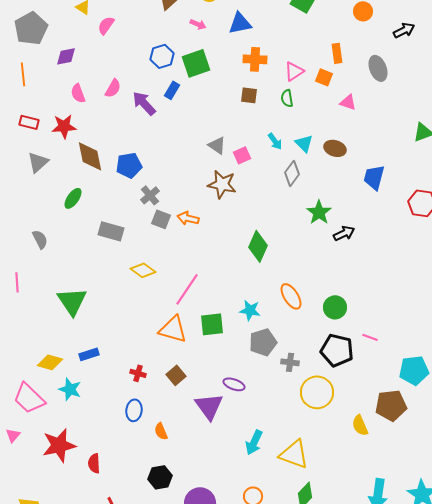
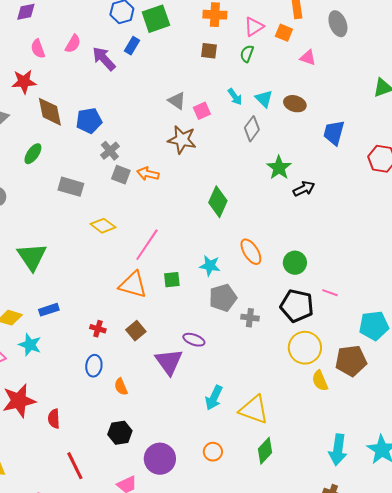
green semicircle: (287, 98) -> (247, 54), turned 30
green square: (212, 324) -> (172, 280), size x0.7
yellow circle: (317, 392) -> (305, 348), moved

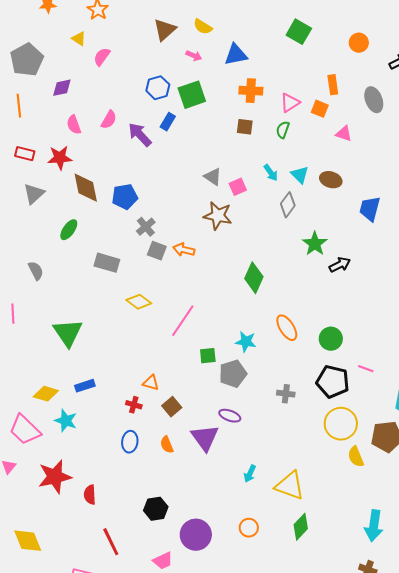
orange triangle: (133, 285) -> (151, 383), moved, size x0.6
gray pentagon: (223, 298) -> (233, 374), moved
orange semicircle: (121, 387) -> (167, 445), moved
cyan arrow: (214, 398) -> (250, 474), size x0.7

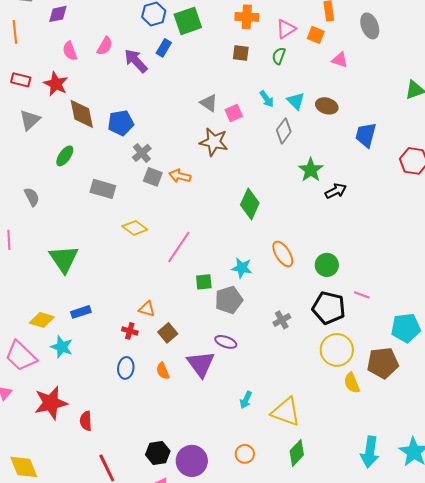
red star: (60, 158) -> (56, 84), turned 30
gray cross: (286, 394) -> (282, 320), turned -36
black hexagon: (156, 509) -> (158, 453), moved

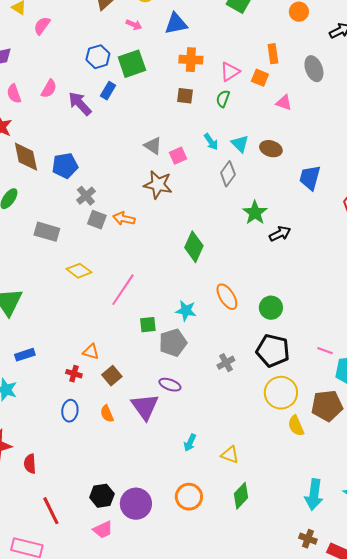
pink line: (362, 295) -> (325, 351), moved
yellow triangle: (286, 412) -> (230, 455), size x0.6
orange circle: (245, 454) -> (189, 497), size x1.4

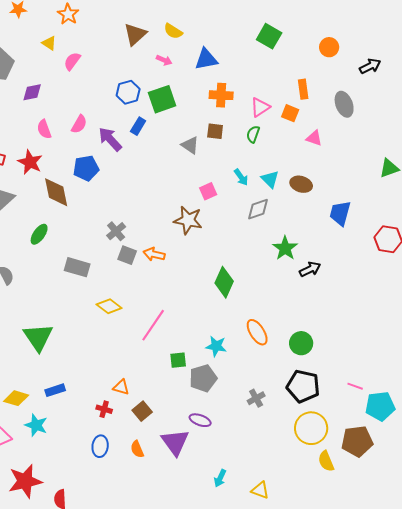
gray triangle: (153, 146) -> (190, 145), moved
blue pentagon: (65, 166) -> (86, 168), moved
gray diamond: (228, 174) -> (258, 209), turned 35

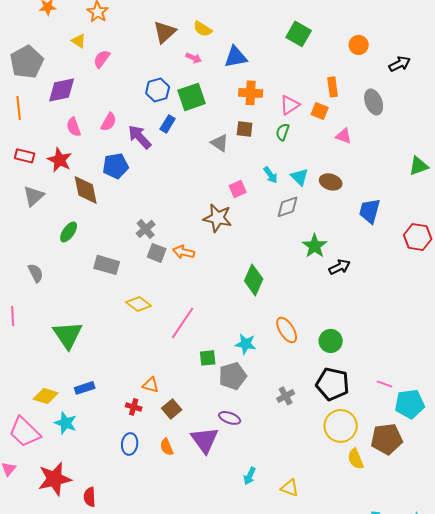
purple diamond: (32, 92) -> (62, 90), size x1.4

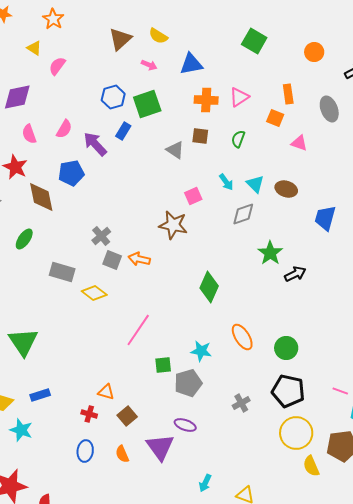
pink triangle: (290, 105) -> (239, 97), moved
yellow diamond: (139, 304) -> (94, 293), moved

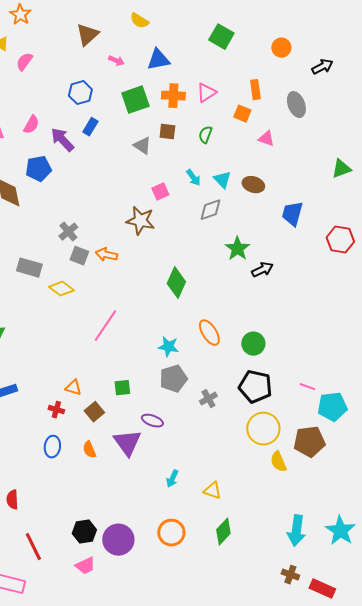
yellow semicircle: (158, 36) -> (139, 21), moved
green square: (147, 104) -> (135, 100), moved
green square: (163, 365) -> (122, 388), moved
gray pentagon: (188, 383) -> (173, 379), moved

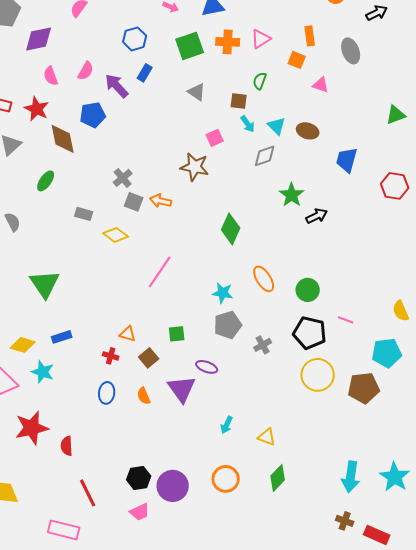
brown square: (167, 132) -> (239, 101), moved
gray rectangle: (29, 268) -> (84, 214), size x0.7
pink line: (307, 387) -> (346, 320), moved
yellow semicircle: (278, 462) -> (401, 311), moved

